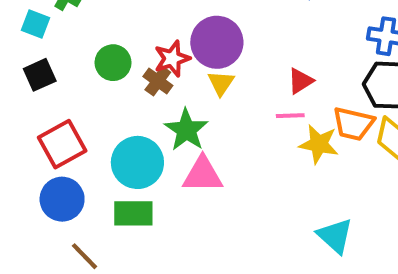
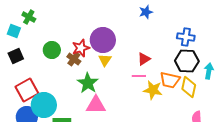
cyan circle: (137, 162) -> (44, 105), moved

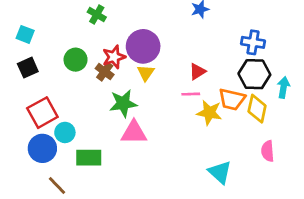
green cross: (29, 17) -> (97, 15), moved
green star: (88, 83) -> (123, 103), turned 30
cyan circle: (44, 105) -> (65, 132), size x0.6

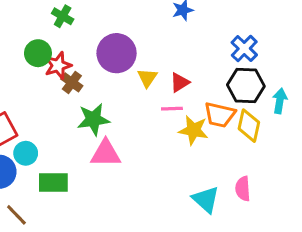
blue cross: (253, 42) -> (244, 49), turned 35
red star: (114, 57) -> (58, 65), moved
green circle: (76, 60) -> (38, 53), moved
yellow triangle: (146, 73) -> (147, 78), moved
pink semicircle: (268, 151) -> (243, 189), moved

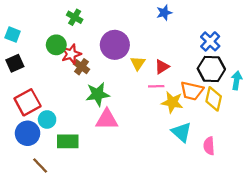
cyan triangle: (206, 199) -> (181, 132), moved

